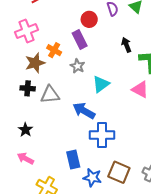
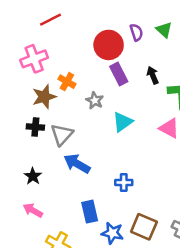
red circle: (89, 19) -> (109, 45), size x1.5
purple rectangle: (80, 40) -> (119, 74), moved
gray triangle: (50, 95) -> (62, 135), turned -42
blue arrow: (84, 111) -> (77, 164), moved
blue cross: (102, 135) -> (124, 183), size x0.6

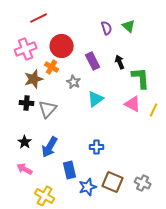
red circle: (109, 45) -> (62, 46), moved
blue arrow: (77, 164) -> (50, 147), moved, turned -90
blue star: (112, 233) -> (88, 187), turned -30

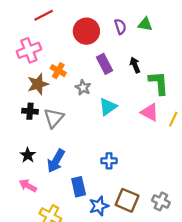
green triangle: (129, 26) -> (145, 24), turned -32
red circle: (62, 46) -> (86, 31), moved

